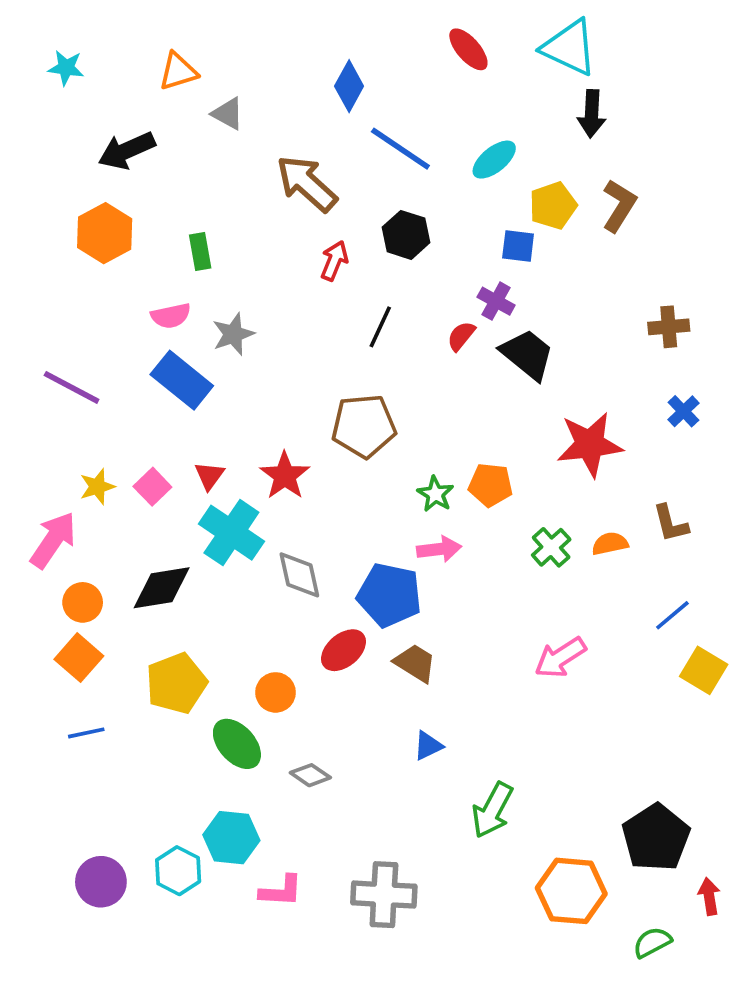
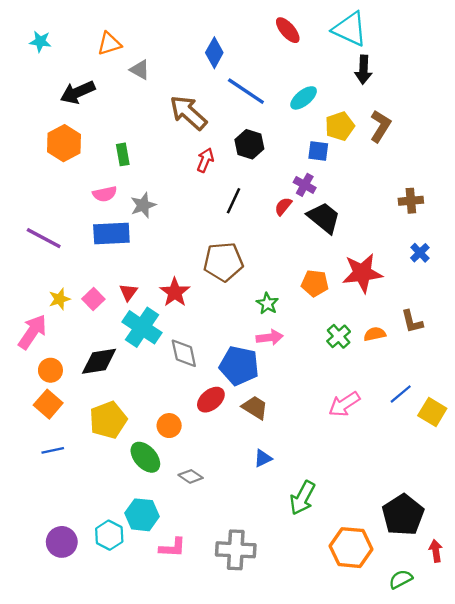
blue rectangle: (182, 380) -> (111, 234), turned -42
orange pentagon: (491, 485) -> (315, 283), moved
blue line: (672, 615) -> (401, 394), moved

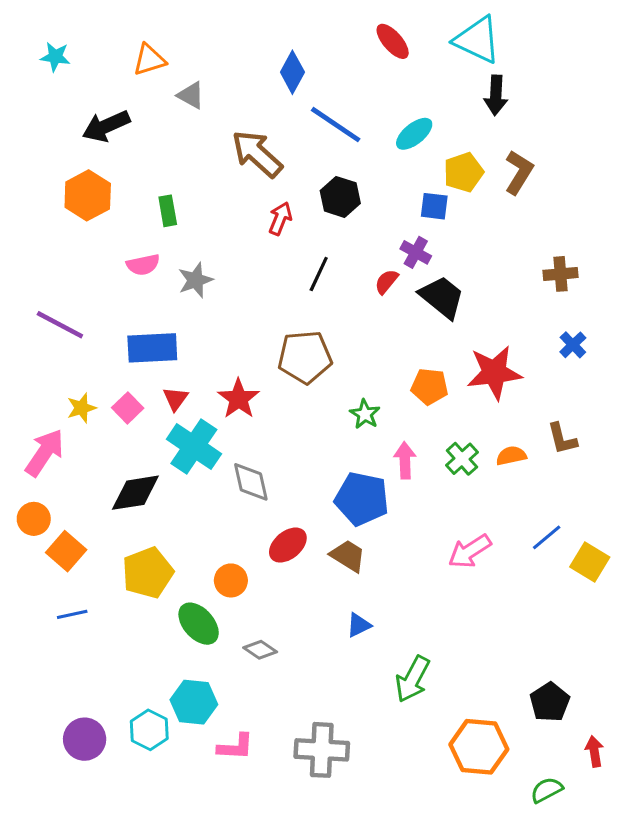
blue rectangle: (111, 234) -> (152, 348), moved
pink arrow: (270, 337) -> (405, 460), moved, turned -85
blue pentagon: (239, 366) -> (362, 499), moved
orange circle: (50, 370) -> (34, 519), moved
black pentagon: (403, 515) -> (550, 702), size x0.7

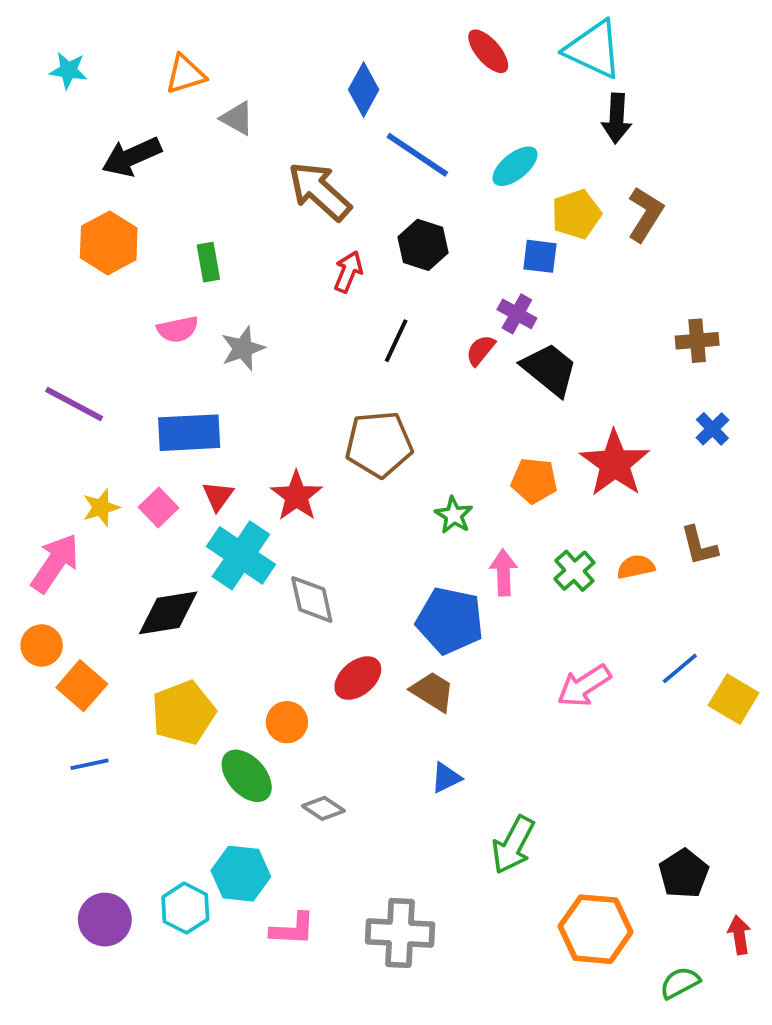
red star: (494, 373) -> (615, 463), turned -30

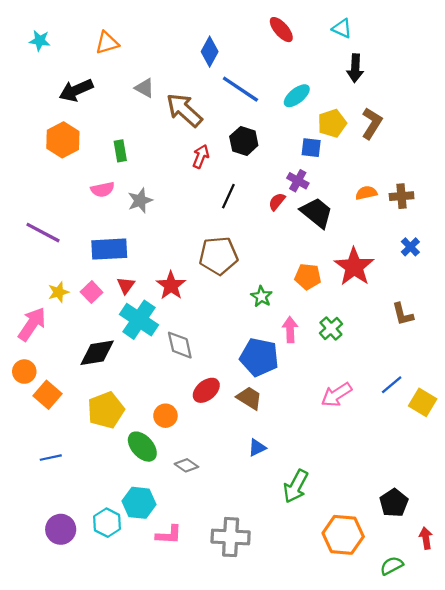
cyan triangle: (594, 49) -> (342, 28), size x0.6
gray triangle: (237, 118) -> (145, 88), moved
orange semicircle: (636, 567) -> (366, 193), moved
blue line: (89, 764) -> (51, 458), moved

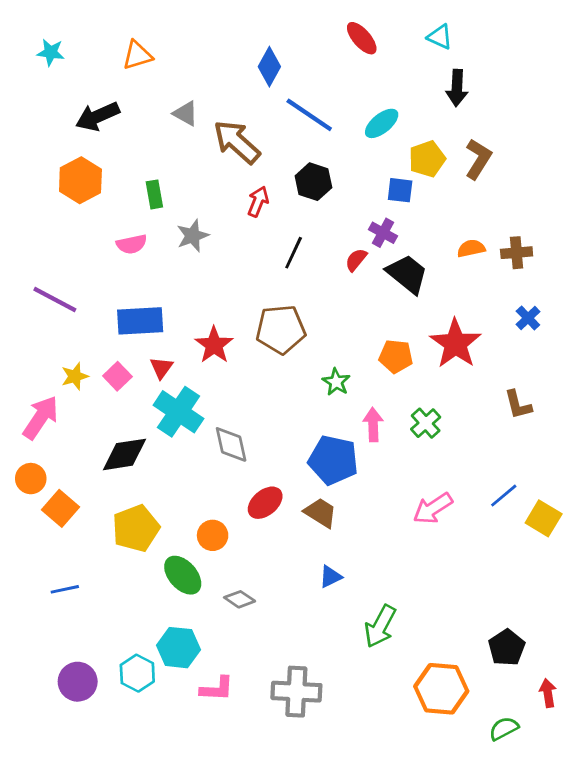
gray star: (140, 201) -> (193, 236), moved
red star: (171, 285) -> (214, 345), moved

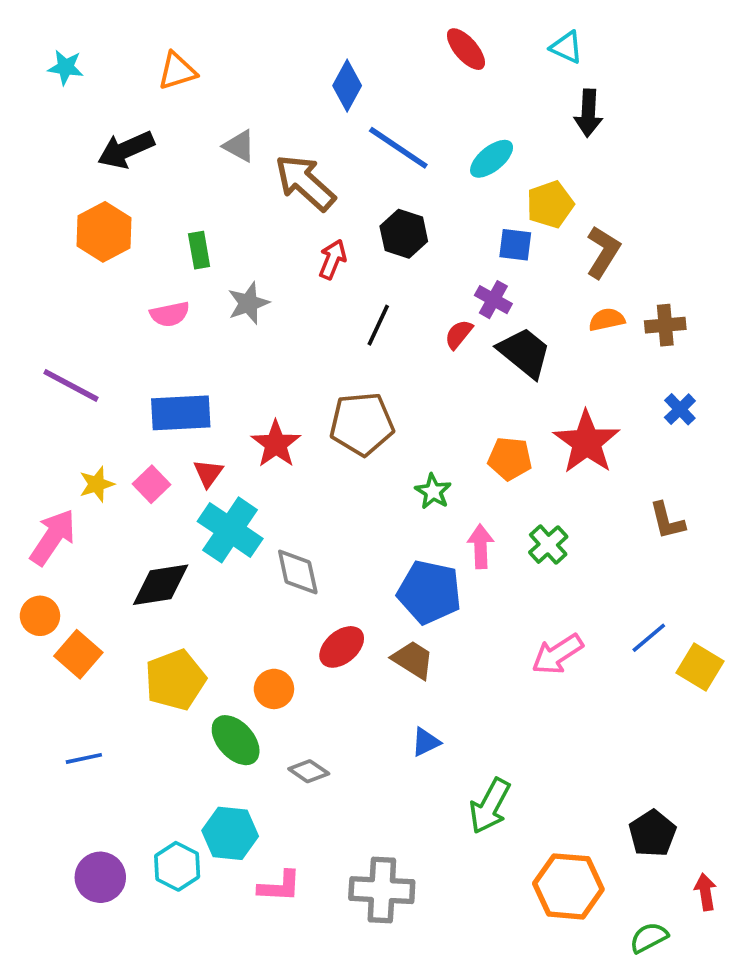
brown L-shape: (478, 159) -> (603, 252), moved

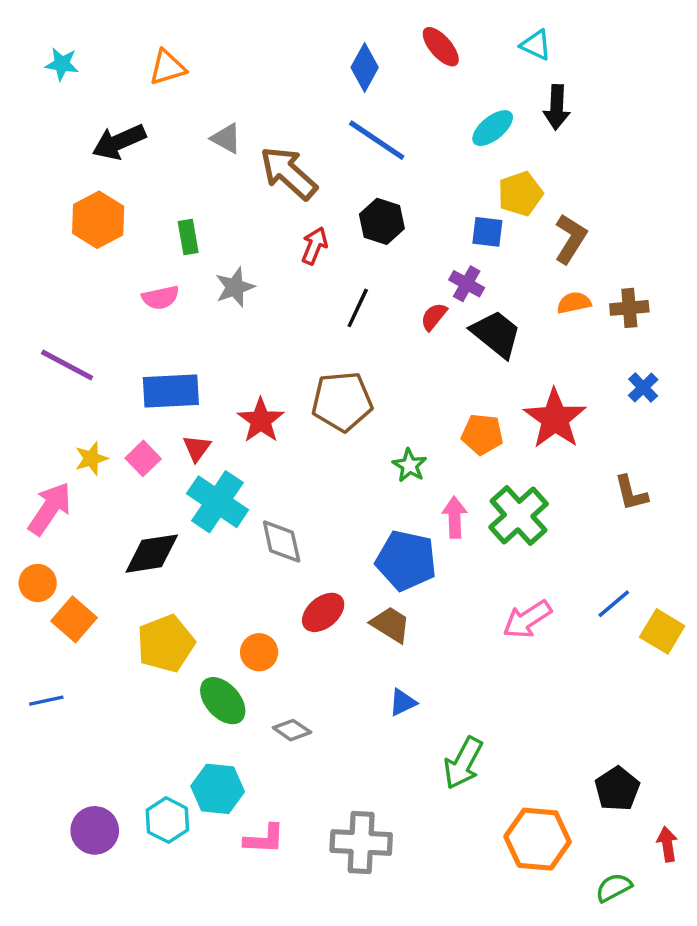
blue diamond: (347, 86) -> (365, 67), moved
cyan ellipse: (492, 159) -> (493, 128), moved
green cross: (548, 545) -> (519, 516), size x1.6
blue line: (84, 758) -> (46, 701), moved

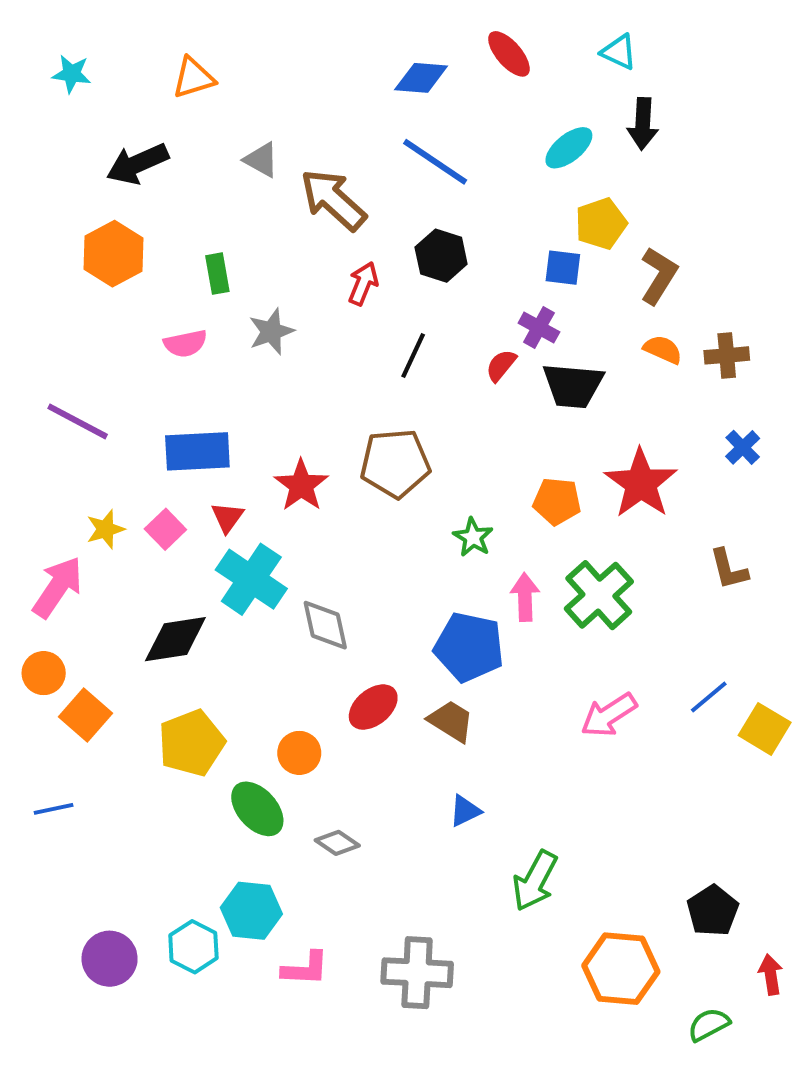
blue diamond: (365, 67) -> (421, 78), turned 66
orange semicircle: (574, 303) -> (663, 349), turned 36
black trapezoid: (496, 334) -> (573, 385), turned 146

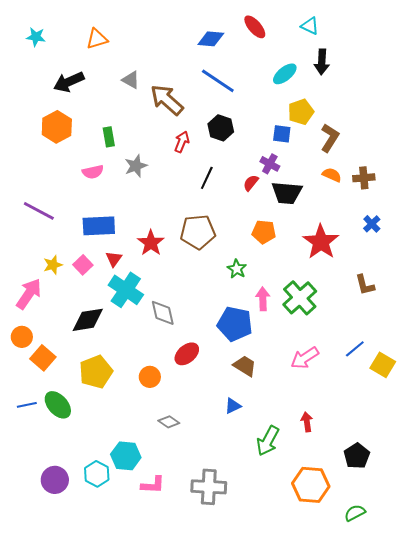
orange pentagon: (557, 501) -> (264, 232), moved
brown trapezoid: (451, 721) -> (245, 366), moved
green ellipse: (257, 809) -> (58, 405), moved
red arrow: (771, 975) -> (307, 422), moved

